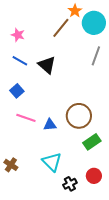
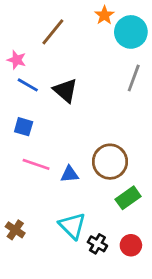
brown line: (61, 28) -> (53, 32), moved
pink star: (18, 35) -> (17, 60), moved
blue square: (17, 91) -> (24, 127), turned -32
black cross: (70, 184) -> (97, 244), moved, turned -32

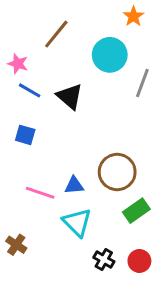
orange star: (104, 15) -> (133, 16), moved
cyan circle: (131, 32) -> (110, 55), moved
pink line: (36, 164) -> (40, 193), moved
cyan triangle: (72, 226) -> (77, 222), moved

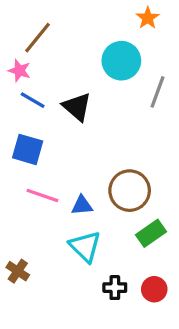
brown line: (56, 34) -> (38, 38), moved
blue square: (25, 135) -> (28, 149), size x1.4
pink line: (40, 193) -> (42, 195), moved
black cross: (104, 260) -> (115, 288), turned -30

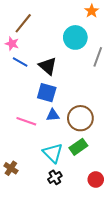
blue square: (28, 149) -> (47, 93), moved
blue triangle: (82, 205) -> (53, 115), moved
green rectangle: (151, 233) -> (78, 147), moved
black cross: (115, 288) -> (55, 177), moved, turned -32

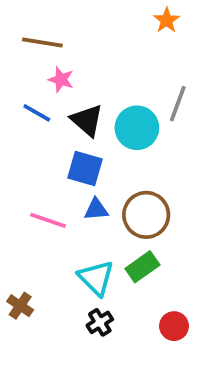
brown line: (23, 23) -> (42, 43), turned 60
cyan circle: (75, 37) -> (137, 128), moved
pink star: (12, 44) -> (61, 80), moved

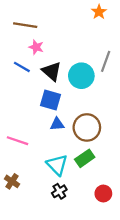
pink line: (48, 220) -> (17, 141), moved

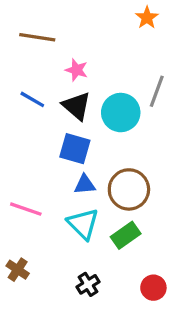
pink star: (36, 47) -> (77, 70), moved
cyan triangle: (57, 165) -> (83, 224), moved

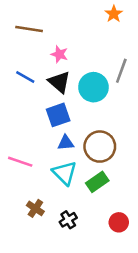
blue square: (75, 149) -> (58, 115), turned -35
brown cross: (18, 270) -> (35, 208), moved

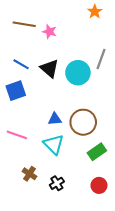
pink star: (59, 54) -> (49, 32), moved
blue square: (58, 115) -> (16, 91), moved
green rectangle: (97, 182) -> (97, 152), moved

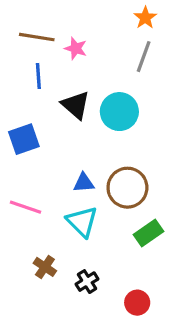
gray line: (101, 59) -> (144, 57), moved
blue line: (21, 64) -> (38, 76), moved, turned 56
red circle: (99, 185) -> (137, 303), moved

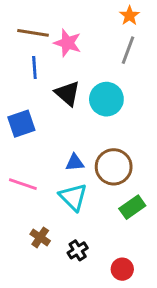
pink star: (76, 48) -> (68, 43), size x1.4

